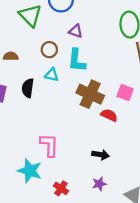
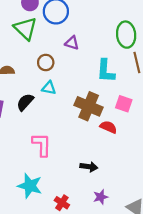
cyan L-shape: (77, 60) -> (106, 71), moved
black semicircle: (28, 88) -> (25, 102), turned 36
pink L-shape: (49, 145) -> (42, 145), moved
black arrow: (101, 155) -> (89, 167), moved

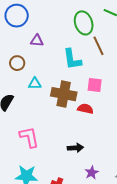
cyan triangle: (49, 88) -> (35, 84), moved

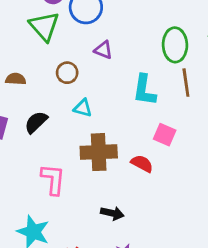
brown cross: (64, 94) -> (99, 152), moved, turned -30

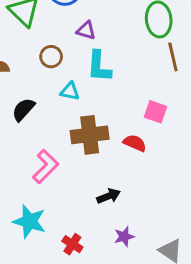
cyan L-shape: (144, 90) -> (99, 66), moved
pink L-shape: (53, 179) -> (45, 166), turned 44
black arrow: (112, 213) -> (109, 196), turned -30

